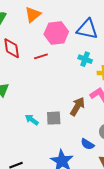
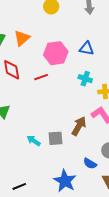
orange triangle: (33, 15) -> (22, 38), moved
blue triangle: (87, 29) -> (87, 48), size x0.7

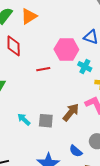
pink hexagon: (56, 53) -> (66, 49), moved
red line: (41, 77) -> (43, 69), moved

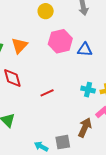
pink hexagon: (66, 49) -> (60, 41), moved
cyan cross: (85, 67) -> (88, 90), moved

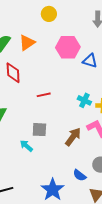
yellow circle: (46, 11) -> (49, 14), moved
gray square: (63, 142) -> (39, 130), moved

